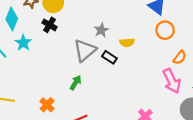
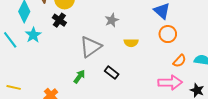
gray star: (101, 30) -> (112, 20), moved
black rectangle: (109, 57) -> (112, 73), moved
pink arrow: (172, 81) -> (170, 83), turned -70

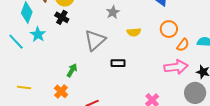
orange circle: (168, 34) -> (169, 29), moved
black rectangle: (112, 73) -> (118, 63), turned -32
green arrow: (79, 77) -> (72, 70), moved

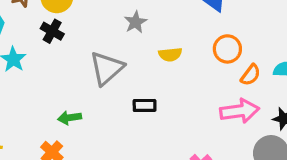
green arrow: (72, 70) -> (69, 118), turned -128

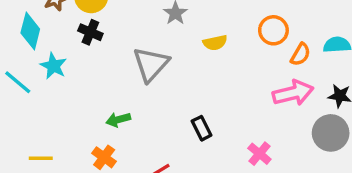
black rectangle: (145, 105) -> (202, 128), moved, turned 70

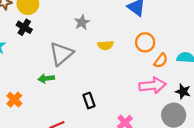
green arrow: (118, 120) -> (46, 78), moved
orange cross: (104, 157) -> (14, 100), moved

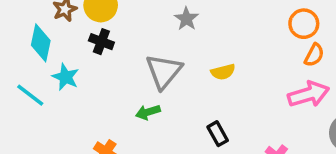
orange circle: (145, 42) -> (304, 24), moved
yellow semicircle: (105, 45) -> (223, 72), moved

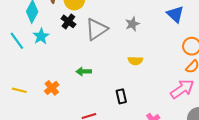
gray star: (186, 19) -> (132, 24), moved
gray triangle: (164, 71) -> (96, 29), moved
pink arrow: (309, 94) -> (182, 89), turned -35

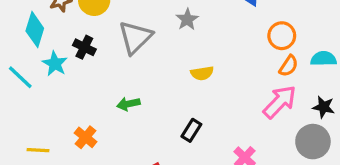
black cross: (68, 21) -> (84, 47), moved
black rectangle: (121, 96) -> (191, 130), turned 56

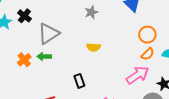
gray triangle: (135, 37) -> (48, 34), moved
black rectangle: (191, 130) -> (79, 81), turned -64
orange cross: (86, 137) -> (24, 60), moved

